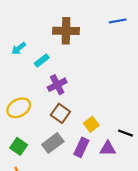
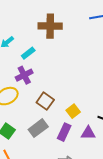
purple cross: (57, 85) -> (24, 75), moved

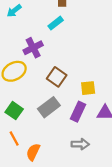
cyan rectangle: (28, 53) -> (56, 23), moved
yellow square: (73, 111) -> (88, 88), turned 32

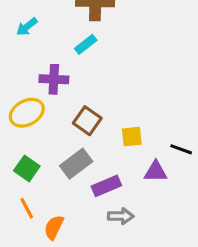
purple cross: (33, 48) -> (54, 79), turned 30
purple rectangle: (78, 112) -> (106, 186), moved, turned 42

